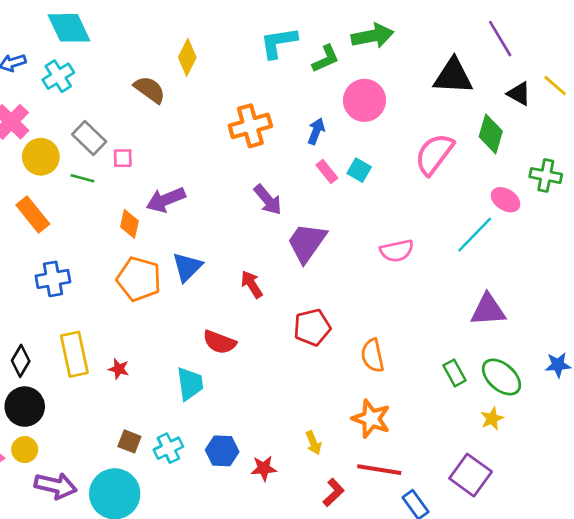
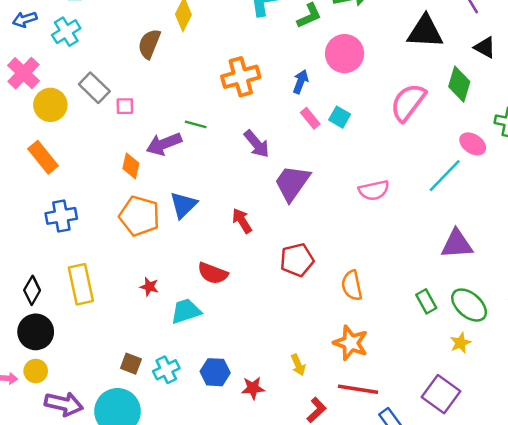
brown semicircle: (150, 90) -> (149, 44), turned -104
green line: (82, 178) -> (196, 124), moved
red star: (119, 369) -> (149, 287), moved
cyan trapezoid: (190, 384) -> (186, 311), turned -100

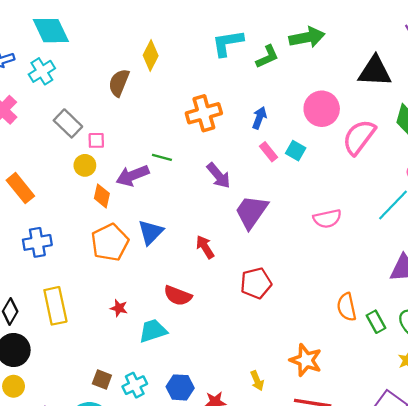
pink circle: (345, 54) -> (322, 109), moved
yellow circle: (50, 105) -> (85, 165), moved, size x0.7
orange pentagon: (139, 216) -> (110, 242), turned 30
orange semicircle: (352, 285) -> (347, 307), moved

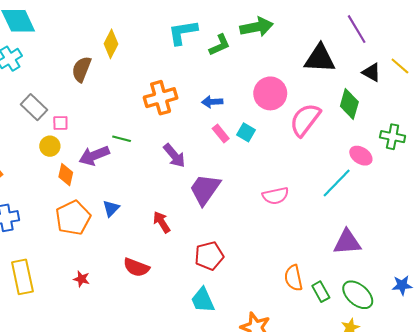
blue arrow: (259, 118) -> (212, 102), turned -114
blue triangle: (151, 232) -> (111, 208), size x0.7
cyan trapezoid: (153, 331) -> (203, 300), moved, turned -96

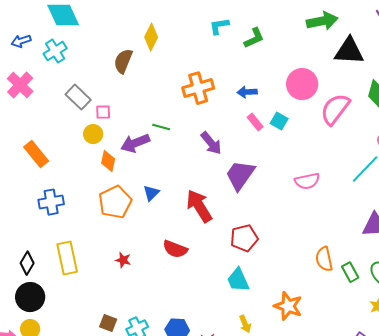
green arrow: (257, 27) -> (322, 21), moved
cyan L-shape: (183, 32) -> (219, 26), size x0.7
red arrow: (162, 222) -> (199, 206), size x1.6

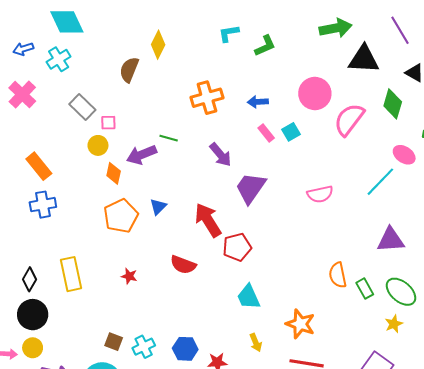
cyan square: (279, 121) -> (291, 132), turned 30
blue cross: (51, 202) -> (43, 205), moved
red pentagon: (244, 238) -> (237, 247), moved

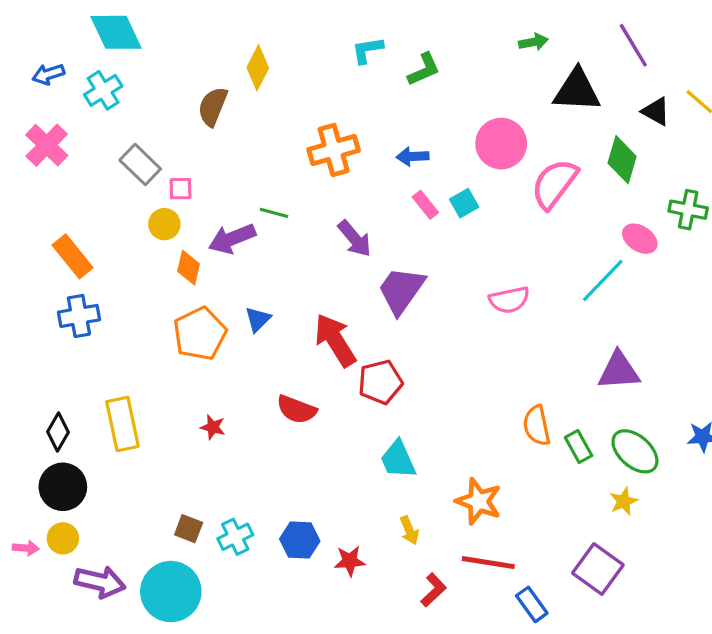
green arrow: (336, 28) -> (533, 42), size x0.6

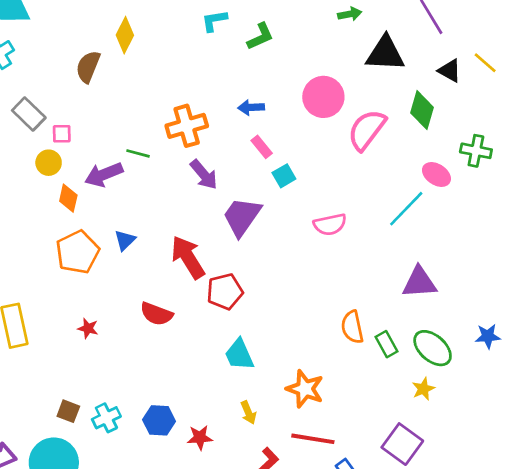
orange cross: (334, 150) -> (187, 126), moved
cyan square: (464, 203) -> (284, 176), moved

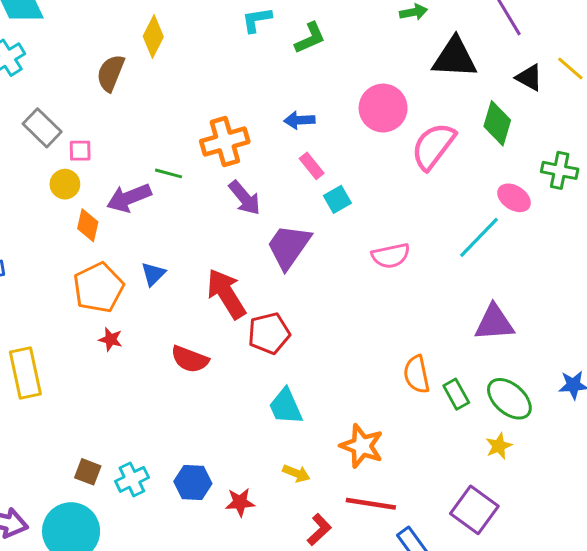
red star: (88, 328) -> (111, 339), moved
yellow arrow: (248, 413) -> (296, 473), turned -45

